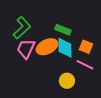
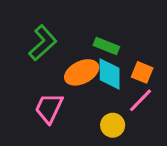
pink trapezoid: (26, 49) -> (49, 108), moved
pink line: (85, 65) -> (141, 100), turned -72

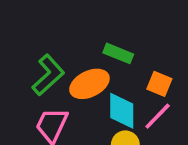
green L-shape: (43, 43) -> (48, 75), moved
cyan diamond: (110, 74) -> (122, 111), moved

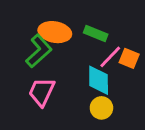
orange ellipse: (89, 84) -> (55, 32), moved, turned 36
pink line: (158, 116) -> (110, 57), moved

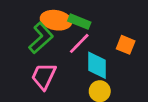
green rectangle: (96, 34) -> (79, 22), moved
pink line: (110, 57) -> (79, 43), moved

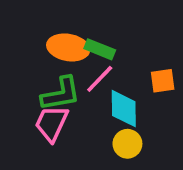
green L-shape: (41, 38) -> (61, 94), moved, turned 32
orange square: (126, 45) -> (163, 81), turned -30

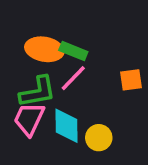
cyan diamond: (124, 109) -> (66, 126), moved

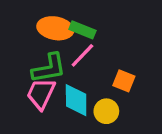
orange square: (131, 80) -> (124, 81), moved, turned 30

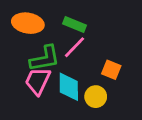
orange ellipse: (55, 28) -> (28, 23), moved

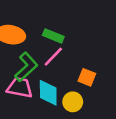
green L-shape: (45, 58) -> (26, 67), turned -32
pink trapezoid: (38, 81) -> (20, 88), turned 76

